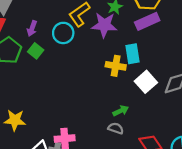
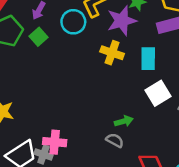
purple star: (104, 25) -> (122, 21), turned -30
yellow cross: (116, 66) -> (112, 53), moved

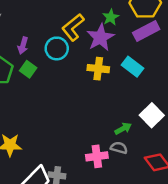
cyan rectangle: (148, 59) -> (132, 67), turned -40
white square: (158, 93) -> (152, 115), moved
pink cross: (55, 142) -> (97, 156), moved

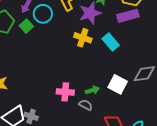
cyan circle: (57, 48) -> (43, 14), moved
white square: (152, 115) -> (118, 84), turned -30
pink cross: (97, 156) -> (65, 92), moved

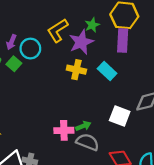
purple rectangle: (128, 16) -> (123, 41), turned -65
green arrow: (92, 90) -> (83, 126), moved
gray semicircle: (86, 105) -> (88, 142), size x1.5

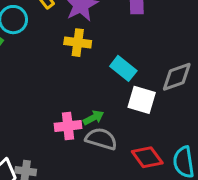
cyan rectangle: (107, 71) -> (123, 68), moved

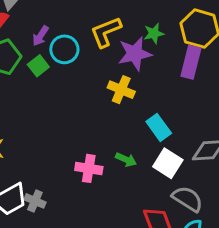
green arrow: (94, 118) -> (126, 160), moved, turned 36
gray semicircle: (101, 139) -> (187, 199), moved

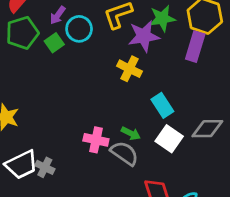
green star: (154, 33) -> (162, 18), size x1.4
gray semicircle: (187, 199) -> (124, 153), moved

